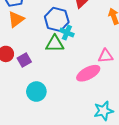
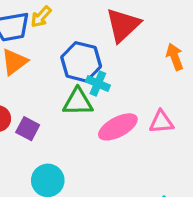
purple square: (24, 60) -> (28, 129), turned -32
pink ellipse: (88, 73) -> (118, 127), moved

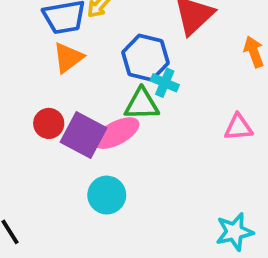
pink ellipse: (118, 127) -> (116, 133), moved
purple square: (28, 129) -> (84, 135), size x1.6

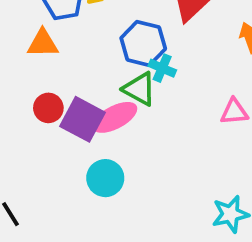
orange triangle: (68, 58) -> (43, 43), moved, turned 36
green triangle: (142, 104) -> (139, 89), turned 30

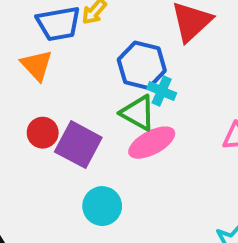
orange triangle: (43, 43) -> (37, 65), turned 48
pink ellipse: (115, 117) -> (152, 143), moved

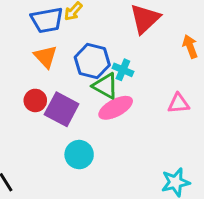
orange triangle: (37, 65) -> (46, 57), moved
blue hexagon: (142, 65) -> (92, 61), moved

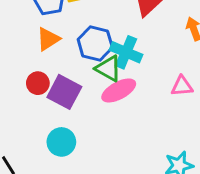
orange triangle: (46, 57) -> (48, 39), turned 40
cyan cross: (123, 70) -> (126, 52), size x1.5
cyan circle: (79, 155) -> (61, 142), moved

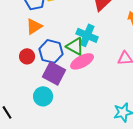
blue hexagon: (95, 43) -> (51, 51), moved
purple square: (64, 92) -> (54, 73), moved

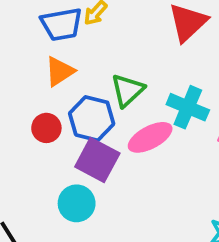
cyan cross: (87, 35) -> (188, 107), moved
green triangle: (75, 46) -> (127, 90), moved, turned 48

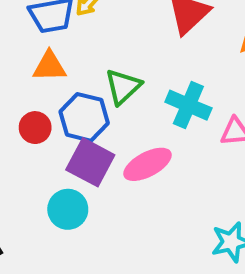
orange triangle: (60, 71) -> (49, 66), turned 32
pink ellipse: (150, 137) -> (148, 164), moved

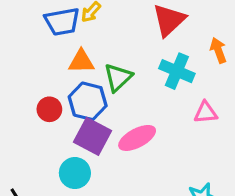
orange triangle: (49, 66) -> (81, 61), moved
cyan cross: (188, 105) -> (177, 71), moved

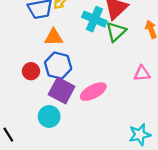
cyan cross: (177, 71) -> (94, 19), moved
green triangle: (118, 77) -> (116, 32), moved

